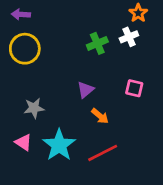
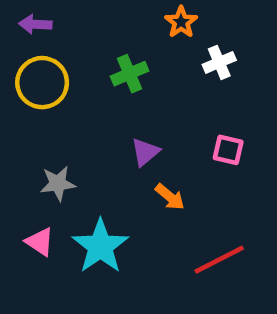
orange star: (138, 13) -> (181, 22), moved
green cross: (97, 43) -> (130, 74), moved
red line: (103, 153) -> (219, 260), moved

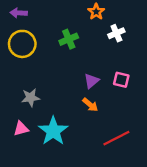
purple triangle: (145, 152) -> (91, 81), moved
pink triangle: (40, 242) -> (21, 129), turned -49

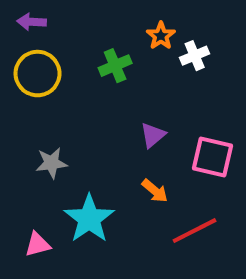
orange star: (96, 12) -> (161, 36), moved
pink square: (121, 80) -> (212, 157), moved, size x1.5
orange arrow: (90, 105) -> (155, 191), moved
pink triangle: (21, 129) -> (38, 244), moved

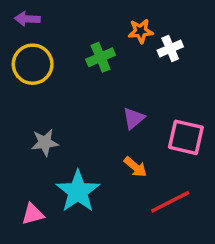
orange star: (161, 36) -> (141, 31), turned 30

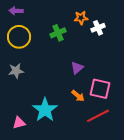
pink square: (186, 137) -> (100, 89), moved
gray star: (45, 143) -> (16, 71), moved

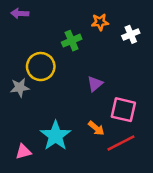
white cross: (98, 28) -> (131, 34), moved
yellow circle: (19, 37) -> (41, 67), moved
orange arrow: (78, 96) -> (96, 128), moved

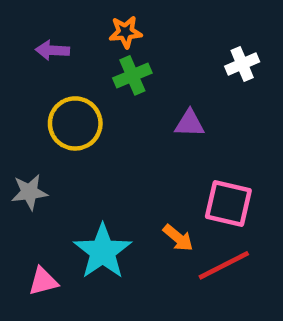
purple arrow: (20, 13) -> (52, 50), moved
orange star: (100, 22) -> (125, 32), moved
purple triangle: (95, 84) -> (190, 123), moved, turned 42
gray star: (20, 87) -> (29, 192), moved

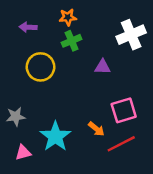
white cross: (242, 64) -> (131, 35), size x1.6
gray star: (29, 192) -> (16, 117), moved
pink square: (228, 204) -> (124, 110), turned -30

